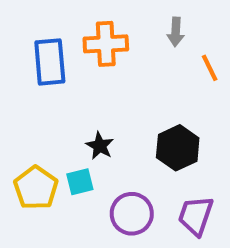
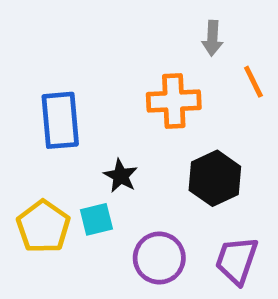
orange cross: (106, 44) -> (174, 101), moved
blue rectangle: (50, 62) -> (60, 120), moved

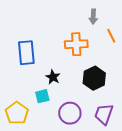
yellow pentagon: (43, 227) -> (17, 113), moved

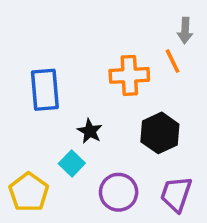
gray arrow: (93, 17) -> (185, 30), moved
orange line: (111, 36) -> (172, 61), moved
cyan square: (42, 96) -> (72, 163), turned -32

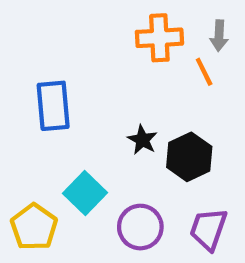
orange cross: (129, 75) -> (159, 38), moved
black star: (90, 131) -> (142, 140), moved
cyan square: (72, 163) -> (85, 193), size x1.4

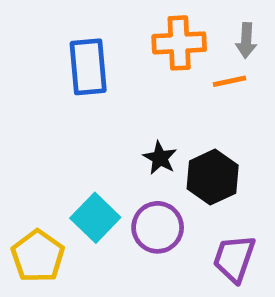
orange line: (204, 72) -> (229, 81), turned -76
blue rectangle: (53, 106) -> (88, 67), moved
purple circle: (140, 227) -> (158, 227), moved

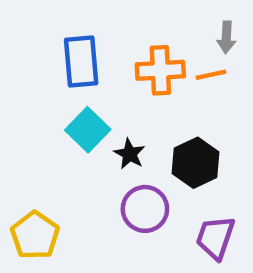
orange cross: (179, 43) -> (160, 70), moved
black star: (160, 158) -> (130, 154), moved
cyan square: (95, 218) -> (88, 130), moved

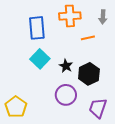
orange cross: (160, 70) -> (70, 16), moved
orange line: (211, 75) -> (88, 38), moved
black star: (130, 154) -> (66, 66), moved

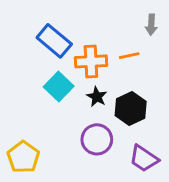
orange cross: (70, 16) -> (91, 61), moved
blue rectangle: (37, 28) -> (54, 41), turned -45
purple trapezoid: (98, 108) -> (144, 159), turned -75

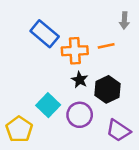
cyan square: (59, 86) -> (48, 105), moved

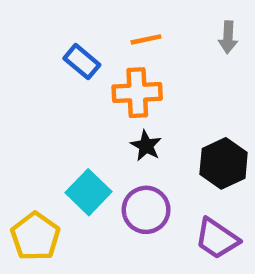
blue rectangle: (45, 34) -> (82, 62), size x0.7
orange line: (106, 46) -> (146, 39), moved
black hexagon: (107, 89) -> (224, 163), moved

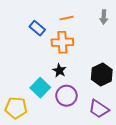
black star: (146, 146) -> (59, 70), moved
yellow pentagon: (35, 236) -> (16, 108), turned -30

